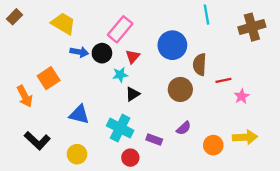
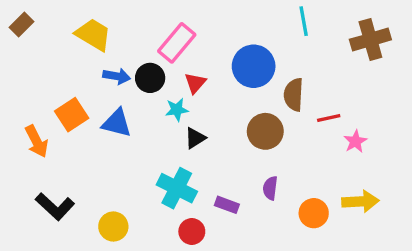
blue triangle: (79, 114) -> (117, 123), moved
purple semicircle: (184, 128) -> (270, 188), turned 140

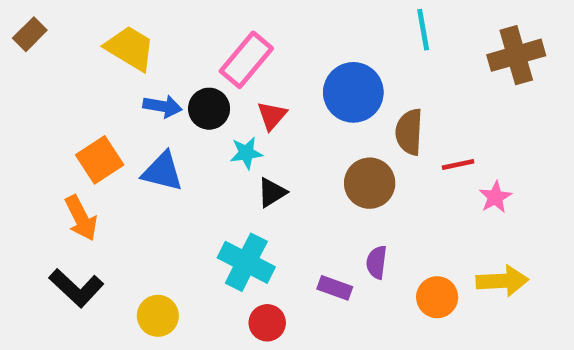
orange arrow: (37, 141) -> (81, 218), moved
purple rectangle: (227, 205) -> (335, 288), moved

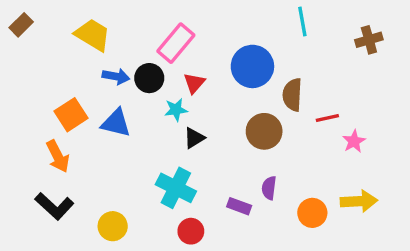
brown cross: (516, 55) -> (369, 40), size x0.7

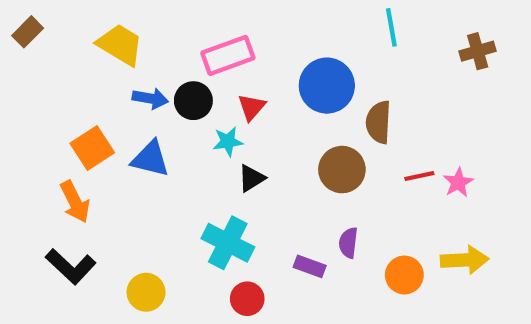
pink rectangle: (176, 43) -> (228, 55), turned 30
red line: (327, 118) -> (419, 176), moved

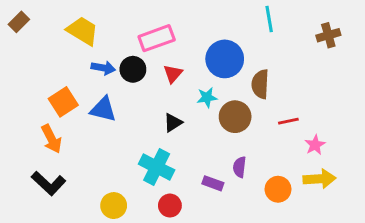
cyan star: (228, 142) -> (207, 97), moved
pink star: (458, 182) -> (315, 145), moved
yellow circle: (146, 292) -> (114, 206), moved

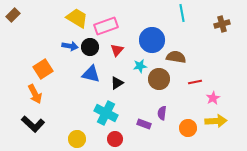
yellow trapezoid: (83, 31) -> (77, 18), moved
brown semicircle: (260, 84) -> (176, 57), turned 96
blue triangle: (103, 109) -> (91, 74), moved

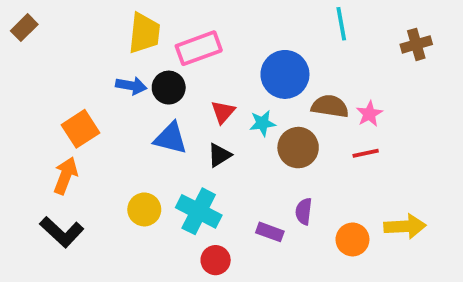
yellow trapezoid: (77, 18) -> (144, 33), turned 65
red triangle: (117, 50) -> (223, 112), moved
orange arrow: (35, 94) -> (66, 176), turned -132
pink star: (213, 98) -> (369, 114), moved
yellow circle: (77, 139) -> (144, 209), moved

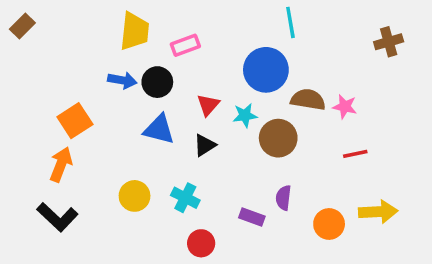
cyan line: (341, 24) -> (290, 22), moved
pink rectangle: (199, 48) -> (185, 45), size x0.7
pink star: (369, 114) -> (345, 107), turned -30
red line: (366, 153) -> (355, 154), moved
cyan cross: (199, 211) -> (185, 198), size x0.7

